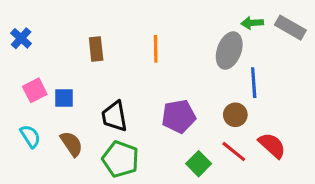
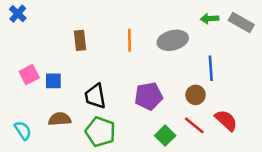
blue cross: (21, 38) -> (18, 14), moved
gray ellipse: (229, 50) -> (173, 40), moved, turned 56
cyan semicircle: (30, 136) -> (23, 130), moved
brown semicircle: (72, 144) -> (60, 119), turned -60

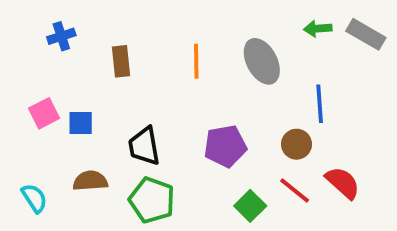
blue cross: (18, 14) -> (61, 36), moved, turned 30
gray ellipse: (173, 40) -> (262, 61), turned 76

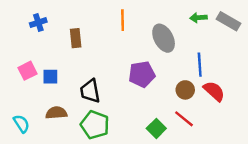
orange line: (196, 61) -> (123, 20), moved
purple pentagon: (225, 146) -> (142, 74), moved
red semicircle: (343, 183) -> (214, 91), moved

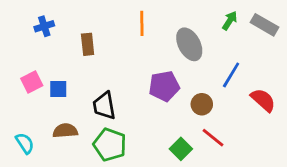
green arrow: (198, 18) -> (230, 21), turned 126
blue line: (200, 65) -> (231, 75), turned 35
brown circle: (185, 90) -> (202, 104), moved
red semicircle: (214, 91) -> (263, 100), moved

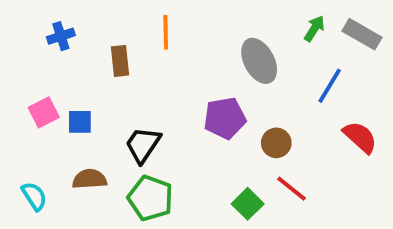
orange line: (142, 23) -> (166, 32), moved
blue line: (231, 75) -> (330, 86), moved
black trapezoid: (104, 106) -> (143, 145), turned 44

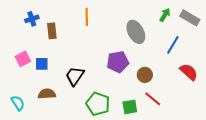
brown rectangle: (120, 61) -> (52, 31), moved
green pentagon: (150, 198) -> (98, 104), moved
green square: (248, 204) -> (130, 107), turned 35

